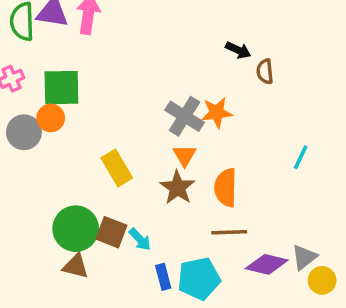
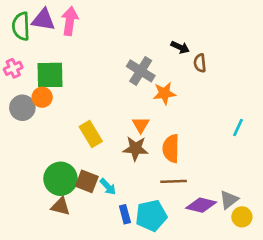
gray cross: (185, 116) -> (141, 71), moved
cyan line: (301, 157) -> (238, 127), moved
brown star: (177, 188) -> (135, 149), turned -30

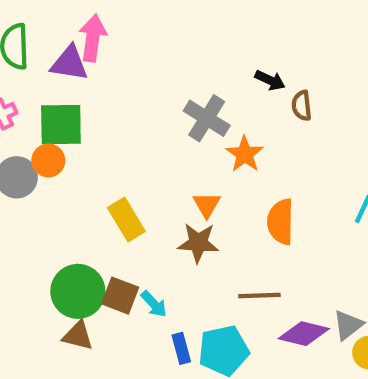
purple triangle: (43, 20) -> (69, 63), moved
orange star: (164, 93) -> (245, 154), turned -30
orange semicircle: (171, 149) -> (281, 222), moved

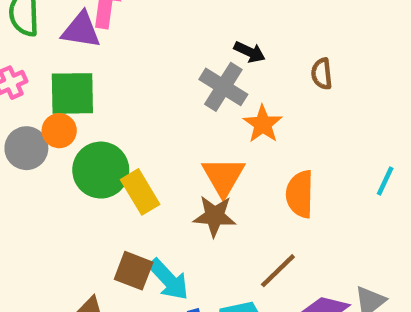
black arrow: (270, 80) -> (250, 52), moved
orange triangle: (207, 205) -> (223, 177), size x1.5
green circle: (78, 291) -> (101, 170), moved
brown line: (259, 296) -> (278, 271), turned -42
cyan arrow: (154, 304) -> (169, 279), size x1.5

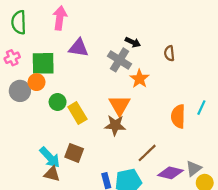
purple triangle: (81, 30) -> (79, 48), moved
green circle: (101, 170) -> (58, 102), size x0.6
orange semicircle: (300, 194) -> (178, 116), moved
cyan arrow: (169, 279) -> (50, 157), moved

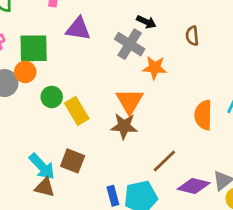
orange star: (139, 79) -> (155, 68), turned -30

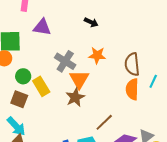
brown semicircle: (192, 36) -> (132, 64), moved, size x1.6
gray cross: (130, 44) -> (65, 61), moved
brown star: (124, 126) -> (75, 97), turned -30
brown square: (73, 161) -> (19, 99), moved

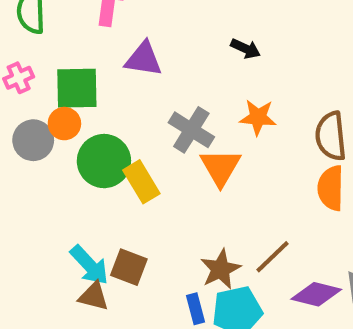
green circle: (23, 76) -> (104, 161), size x1.6
brown star: (75, 97) -> (220, 269), moved
brown square: (19, 99) -> (129, 267), moved

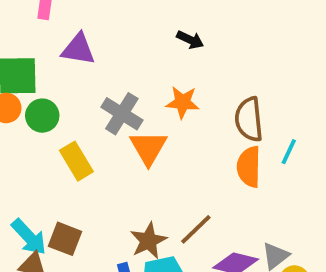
black arrow: (245, 49) -> (190, 40), moved
green circle: (104, 161) -> (42, 116), moved, size x0.7

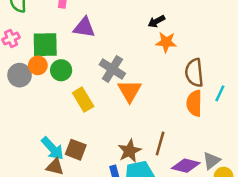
black arrow: (190, 40) -> (156, 21), turned 126
orange star: (183, 102) -> (166, 42), moved
brown line: (196, 229) -> (160, 144), turned -30

